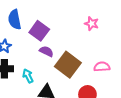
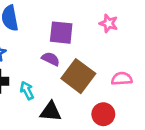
purple square: (39, 31) -> (61, 33), moved, turned -30

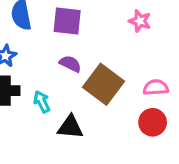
purple square: (61, 33) -> (67, 21), moved
red circle: (103, 114) -> (153, 122), moved

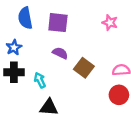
brown square: (104, 84) -> (84, 68), size x0.7
black triangle: (70, 127) -> (49, 107), moved

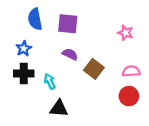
pink star: (110, 23) -> (125, 33), moved

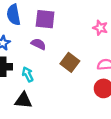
purple semicircle: (70, 54) -> (38, 44), moved
black triangle: (59, 108) -> (23, 100), moved

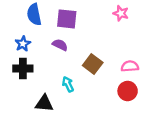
pink star: (100, 28) -> (121, 13), moved
cyan arrow: (28, 74) -> (68, 84), moved

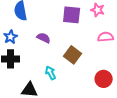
purple square: (67, 19) -> (72, 15), moved
pink semicircle: (130, 66) -> (106, 37), moved

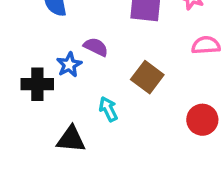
blue star: (11, 37) -> (69, 65), moved

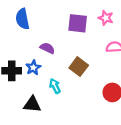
blue star: (69, 65) -> (33, 68), moved

